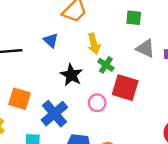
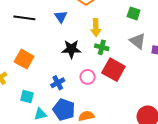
green cross: (106, 65) -> (102, 47), turned -32
black star: (71, 75) -> (71, 49), turned 30
blue cross: (54, 114) -> (58, 83), moved, size x0.6

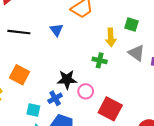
yellow arrow: (96, 28) -> (111, 37), moved
black star: (71, 49) -> (67, 80), moved
red square: (113, 70) -> (110, 109), moved
cyan square: (27, 97) -> (33, 110), moved

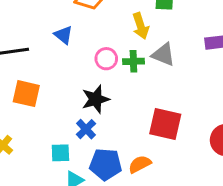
gray triangle: (136, 53) -> (163, 55), moved
orange square: (20, 75) -> (26, 94), moved
pink circle: (86, 91) -> (106, 59), moved

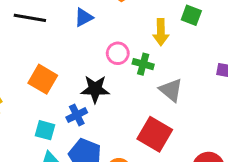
blue triangle: (63, 35) -> (84, 17), turned 36
gray triangle: (163, 55) -> (171, 90), moved
orange square: (26, 94) -> (43, 79), moved

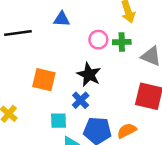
blue triangle: (84, 17) -> (62, 19), turned 48
black star: (95, 89) -> (89, 75), turned -30

